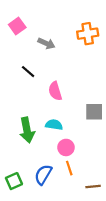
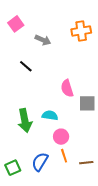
pink semicircle: (55, 91) -> (67, 88), moved
brown line: (93, 186) -> (86, 163), moved

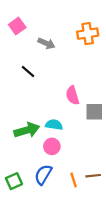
green arrow: (25, 120) -> (27, 130), turned -95
pink circle: (61, 137) -> (52, 146), moved
orange line: (64, 156) -> (74, 180), moved

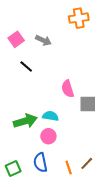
pink square: (17, 26) -> (16, 39), moved
orange cross: (88, 34) -> (79, 18), moved
blue semicircle: (43, 175) -> (40, 162), turned -42
brown line: (93, 176) -> (87, 163), turned -40

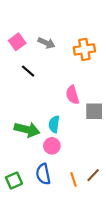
orange cross: (79, 18) -> (84, 49), moved
cyan semicircle: (50, 116) -> (54, 124), turned -91
green arrow: (25, 121) -> (27, 130), turned 30

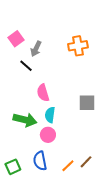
gray arrow: (46, 43) -> (36, 49), moved, turned 91
pink semicircle: (72, 95) -> (43, 93), moved
orange line: (74, 179) -> (68, 166), turned 64

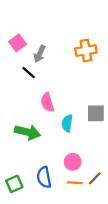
cyan semicircle: (50, 115) -> (67, 123), moved
pink circle: (48, 135) -> (73, 162), moved
orange line: (68, 166) -> (75, 183), turned 48

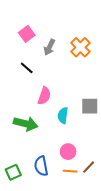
pink square: (18, 43) -> (27, 34), moved
orange cross: (86, 51) -> (80, 47), turned -36
gray arrow: (40, 54) -> (49, 47), moved
pink semicircle: (47, 102) -> (44, 96), turned -144

